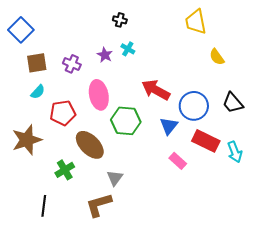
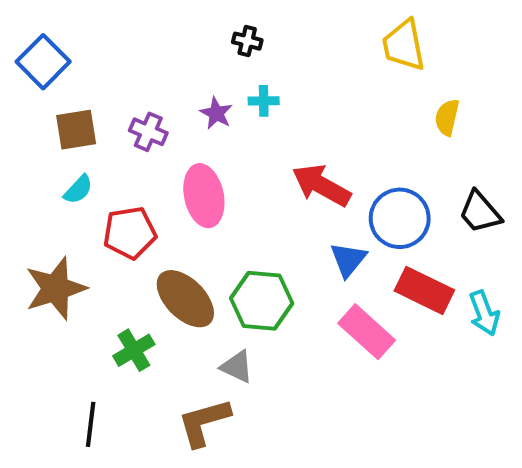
cyan cross: (128, 49) -> (264, 101), turned -32
yellow semicircle: (217, 57) -> (447, 117), turned 48
green hexagon: (126, 121) -> (262, 301), moved
pink rectangle: (178, 161) -> (367, 332), size x1.5
gray triangle: (115, 178) -> (237, 367), turned -42

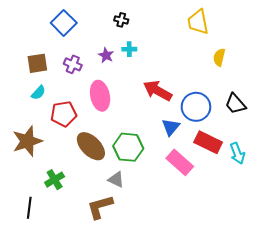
blue square: (43, 62) -> (64, 23), moved
green cross: (134, 350) -> (55, 180), moved
black line: (91, 424) -> (29, 208), moved

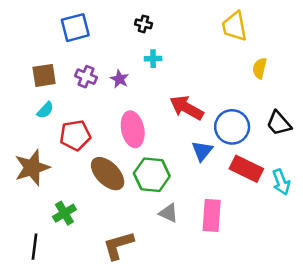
blue square: (64, 23) -> (75, 28), turned 30
purple star: (106, 55) -> (120, 79), moved
pink ellipse: (100, 96) -> (133, 129), moved
pink rectangle: (180, 162) -> (212, 215), moved, turned 52
gray triangle: (116, 180) -> (169, 213), moved

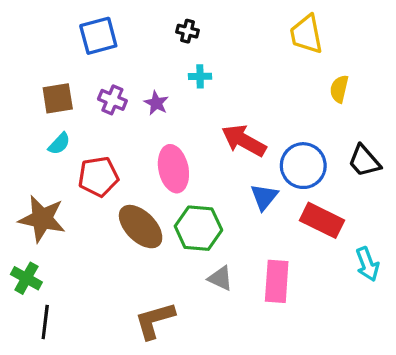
brown star: (32, 168) -> (42, 219), turned 30
cyan arrow: (281, 182) -> (367, 264), moved
green cross: (64, 213) -> (26, 278), moved, turned -30

